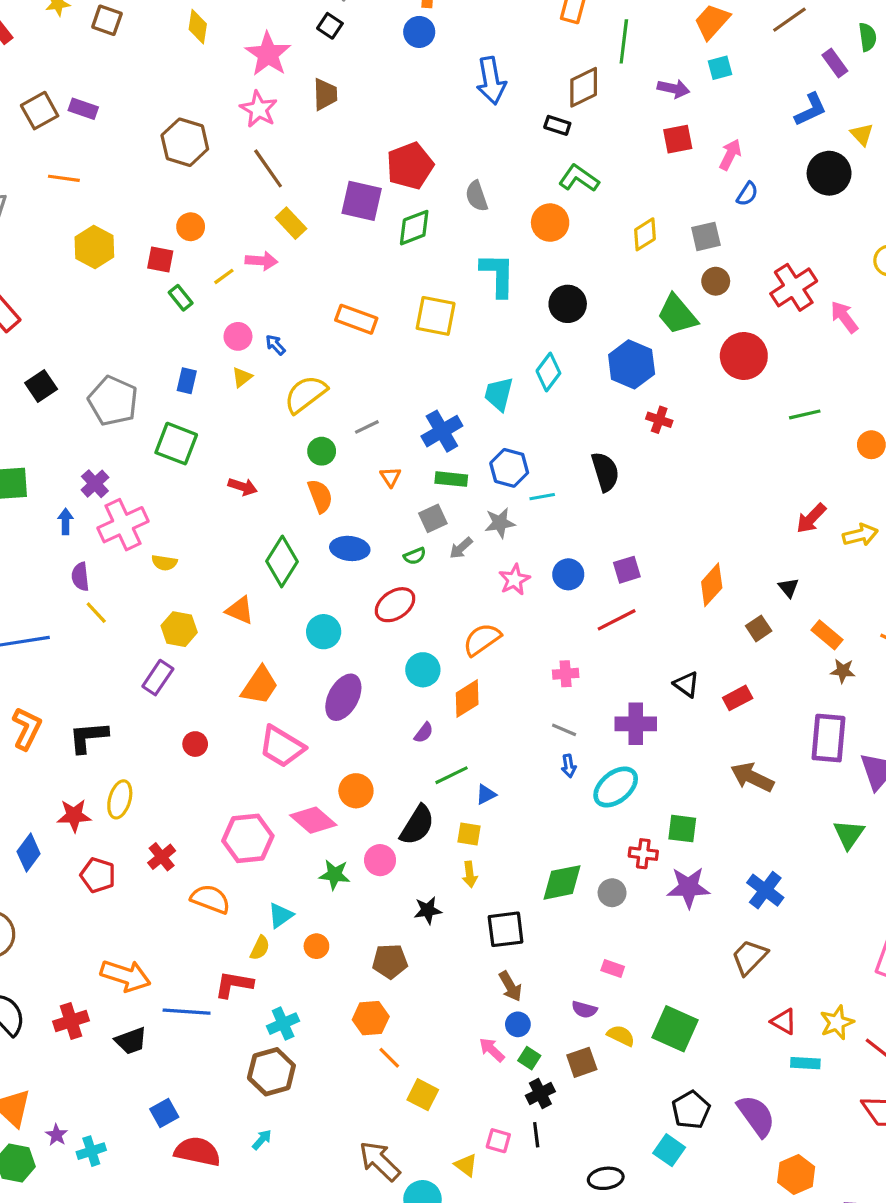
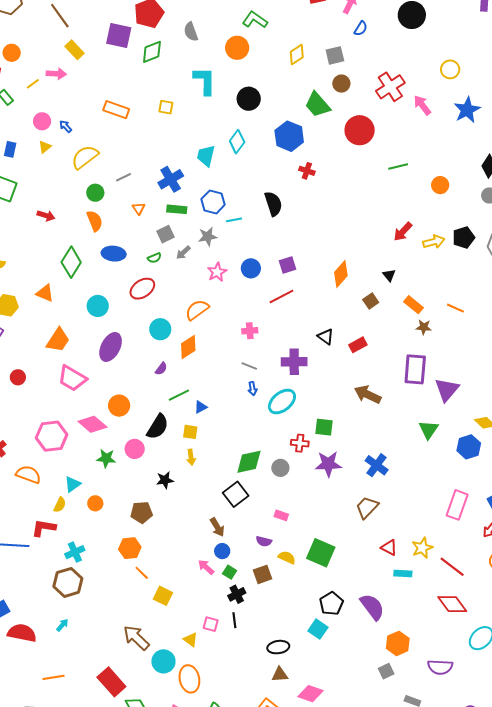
yellow square: (436, 316) -> (166, 107), size x0.6
black square: (506, 929) -> (236, 494), moved, turned -30

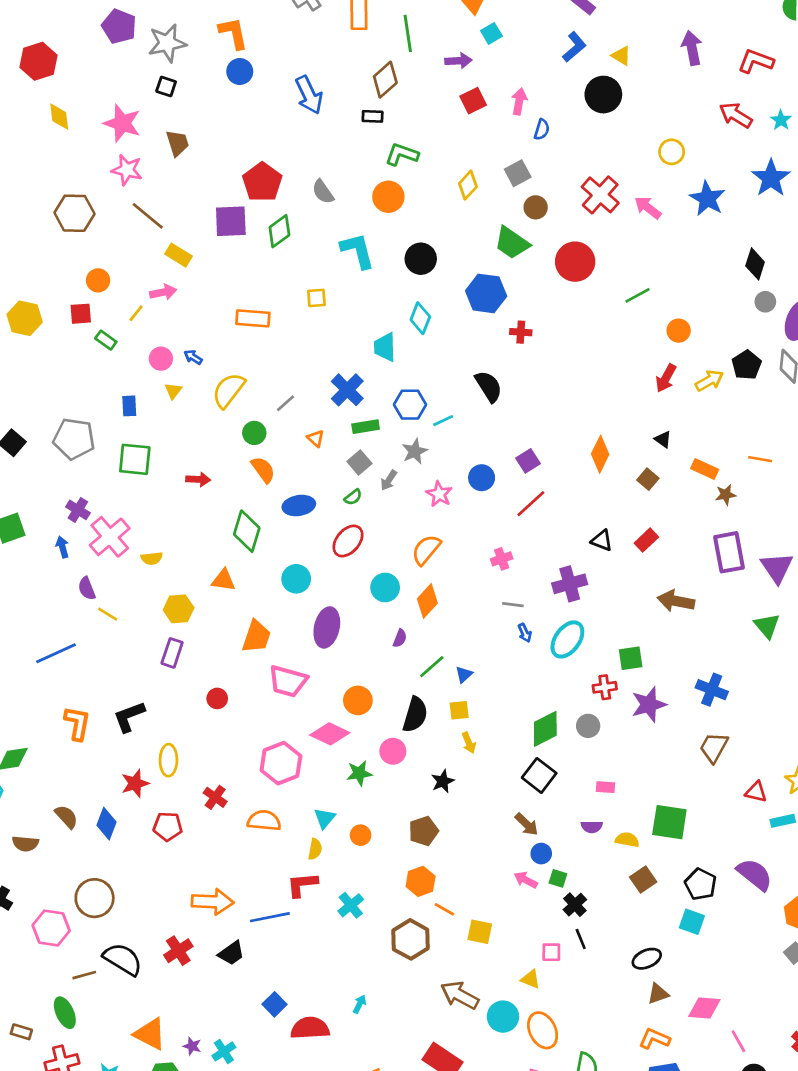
orange circle: (440, 185) -> (679, 331), moved
brown square: (263, 574) -> (643, 879), moved
brown hexagon: (68, 582) -> (411, 939), moved

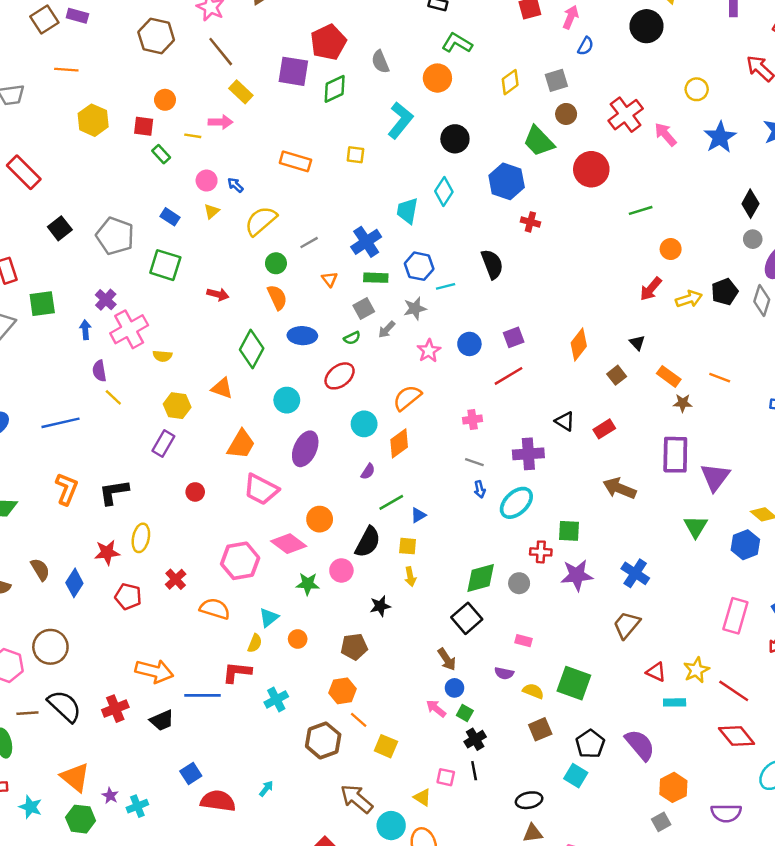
cyan L-shape: (358, 251) -> (400, 120), turned 42
yellow line: (136, 313) -> (193, 136), turned 49
blue rectangle: (129, 406) -> (170, 217), turned -66

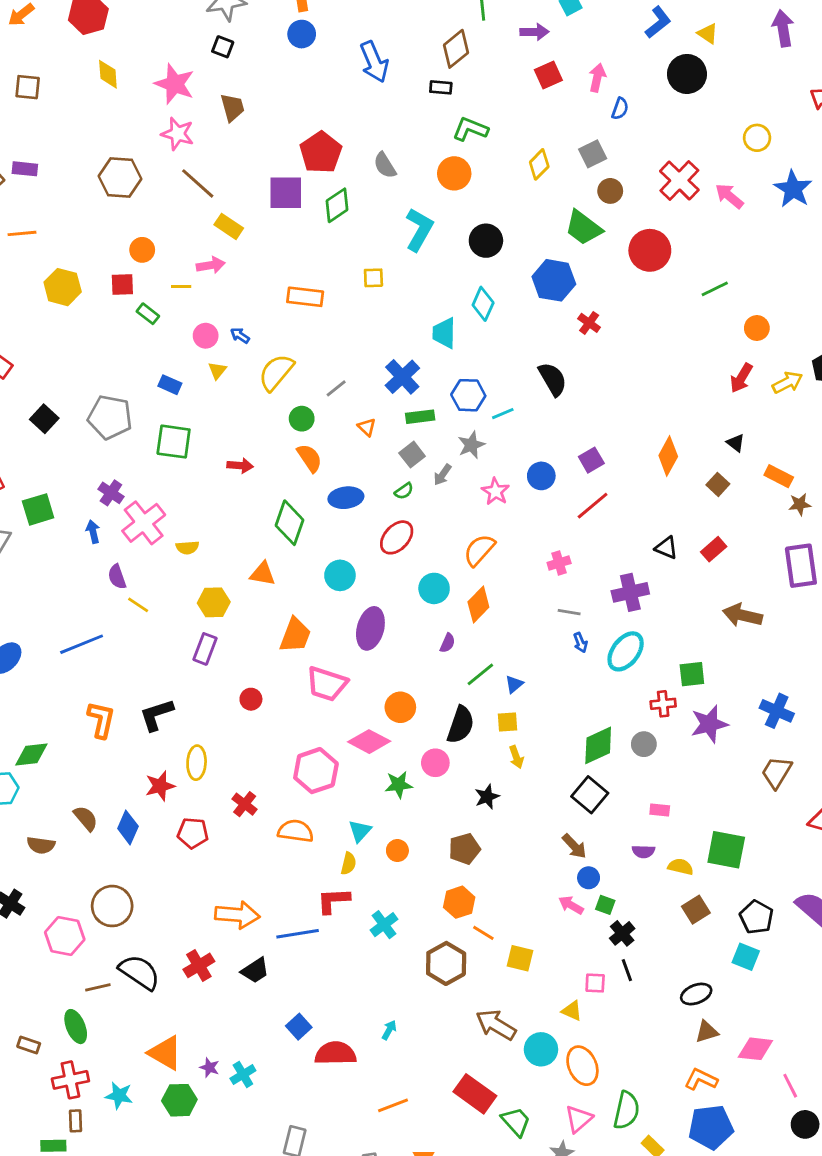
red cross: (530, 222) -> (589, 323), turned 30

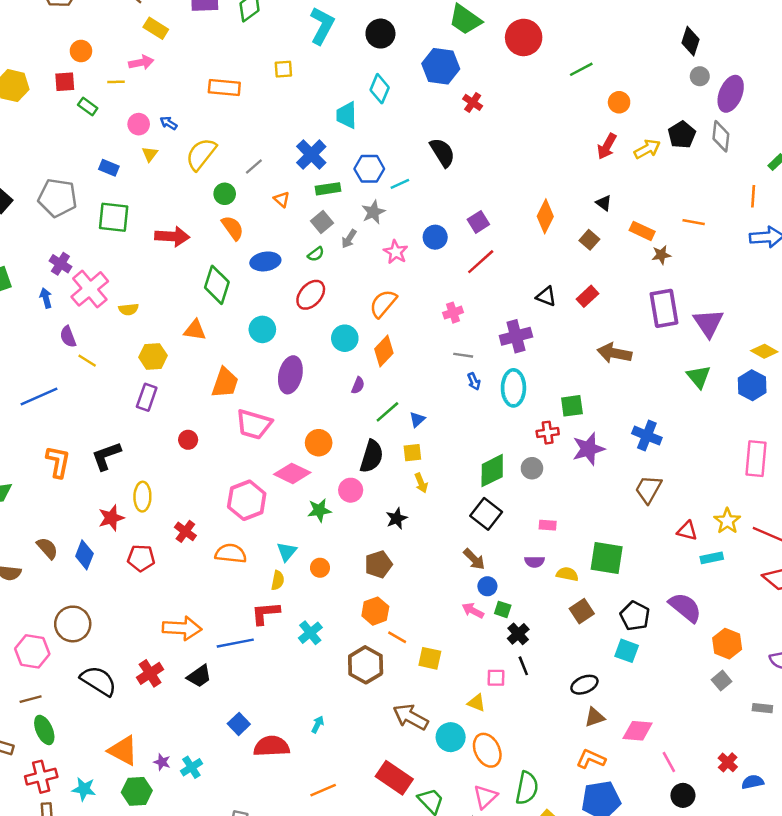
red arrow: (240, 466) -> (172, 236), size x1.5
cyan ellipse: (626, 651) -> (513, 388), turned -36
brown line: (98, 987) -> (31, 699), moved

